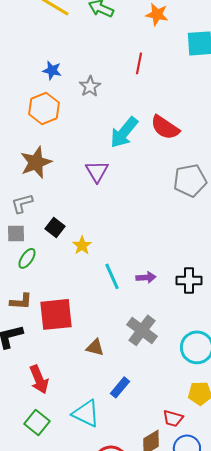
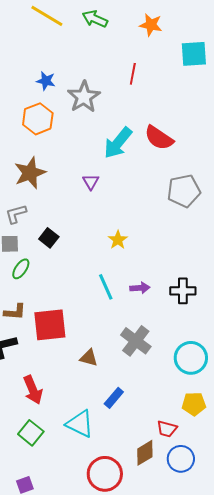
gray star: (90, 86) -> (84, 97), size x1.5
purple triangle: (97, 171) -> (91, 182), size x0.7
yellow star: (82, 245) -> (118, 240), moved

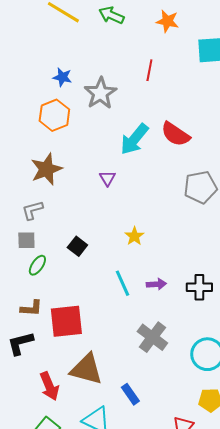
black square: (49, 238) -> (77, 246), moved
brown triangle: (89, 358) -> (86, 369), moved, size x1.8
blue rectangle: (114, 398) -> (130, 394), turned -75

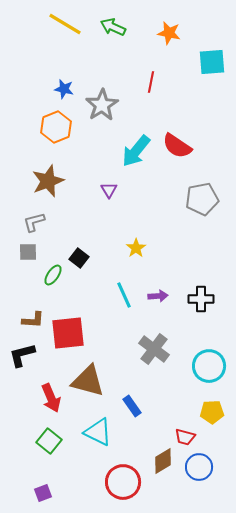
green ellipse: (37, 265) -> (53, 275), moved

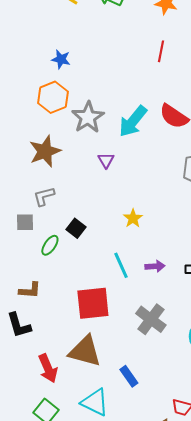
red line: (151, 82) -> (161, 51), moved
gray star: (102, 105) -> (88, 117), moved
gray L-shape: (34, 222) -> (44, 196), moved
red square: (68, 333) -> (93, 303), moved
black L-shape: (22, 355) -> (19, 325), turned -92

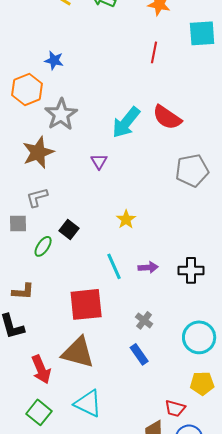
orange hexagon: (53, 97) -> (27, 89), moved
gray star: (88, 117) -> (61, 114), moved
gray cross: (151, 319) -> (144, 320), size x0.6
blue rectangle: (129, 376) -> (139, 354), moved

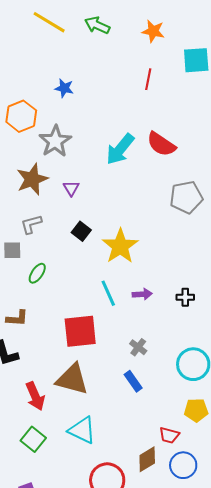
blue star: (54, 60) -> (64, 88), moved
purple triangle: (99, 161) -> (71, 188), moved
yellow star: (126, 219) -> (120, 246), size x1.8
black square: (69, 229) -> (81, 231), moved
black cross: (191, 270) -> (185, 297), size x0.7

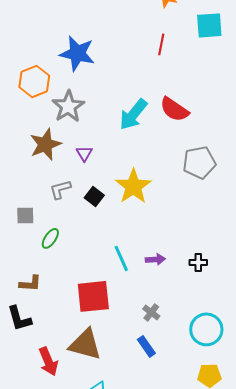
blue star: (64, 88) -> (77, 53), size x1.8
gray L-shape: (31, 224) -> (60, 189), moved
yellow star: (120, 246) -> (133, 186), moved

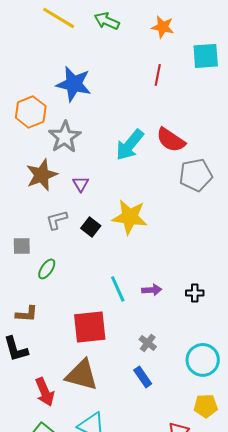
gray pentagon: (199, 162) -> (196, 175), moved
yellow star: (133, 186) -> (130, 217), turned -30

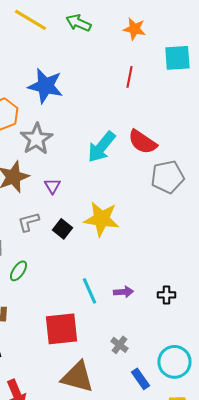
brown triangle: (82, 375) -> (77, 377), moved
blue rectangle: (143, 377) -> (140, 379), moved

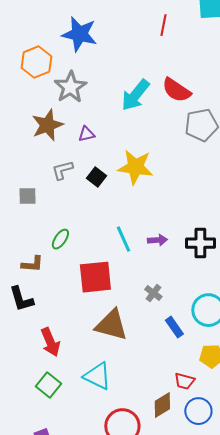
purple triangle: (52, 186) -> (86, 134), turned 48
green ellipse: (18, 271) -> (60, 239), moved
black cross: (166, 295) -> (200, 243), size x1.6

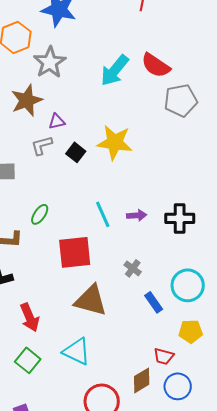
purple triangle: (86, 134) -> (57, 121), moved

